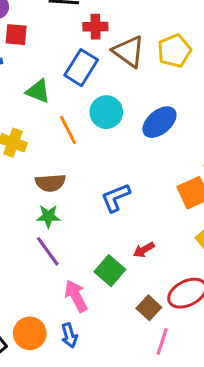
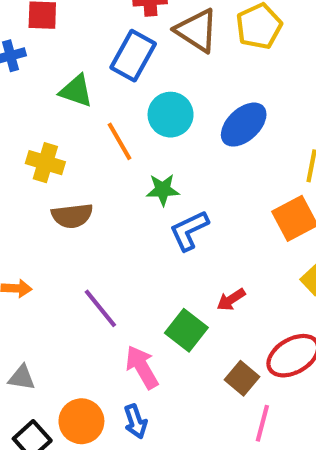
brown semicircle: (50, 183) -> (72, 216), moved
green star: (48, 216) -> (163, 190), moved

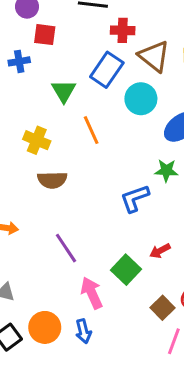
green triangle: (76, 91) -> (64, 91), turned 35
cyan circle: (171, 115) -> (141, 99), moved
green star: (163, 190) -> (166, 171), moved

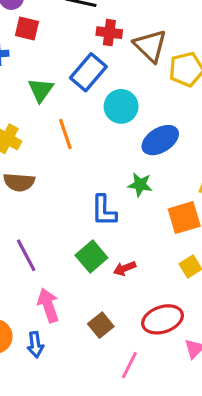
brown triangle: (154, 56) -> (150, 46), moved
blue L-shape: (135, 198) -> (104, 211), turned -76
green square: (126, 270) -> (91, 256), moved
brown square: (162, 308) -> (101, 325), moved

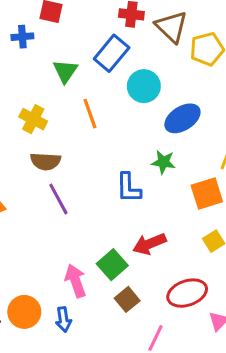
purple line: (26, 255) -> (58, 199), moved
green square: (91, 256) -> (112, 265), moved
red arrow: (125, 268) -> (150, 244), size x1.5

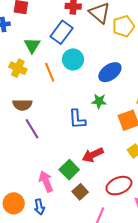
cyan circle: (144, 86) -> (73, 59), moved
yellow cross: (33, 119) -> (18, 68), moved

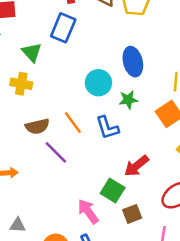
cyan circle: (73, 59) -> (98, 83), moved
orange line: (50, 72) -> (73, 123), moved
blue ellipse: (110, 72) -> (133, 62), turned -55
brown square: (80, 192) -> (132, 214), turned 35

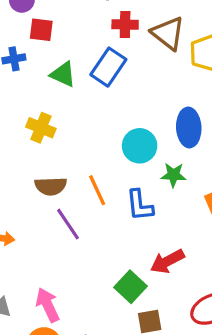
green triangle: (32, 52) -> (63, 74), moved, turned -35
pink arrow: (88, 211) -> (48, 305), moved

